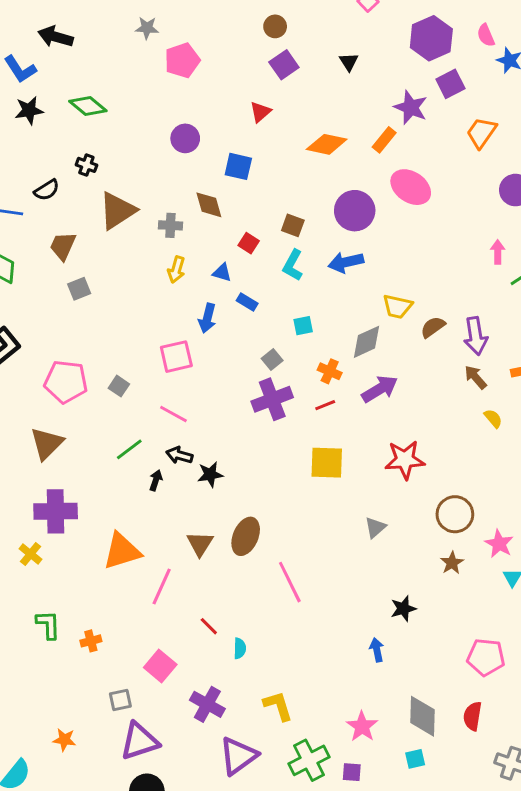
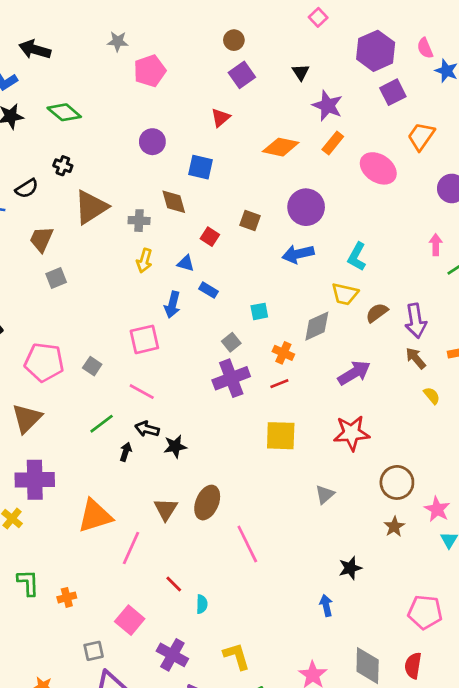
purple star: (411, 107) -> (327, 106), moved
pink ellipse: (411, 187) -> (378, 168), moved
cyan L-shape: (293, 265) -> (357, 257), moved
purple arrow: (380, 389) -> (354, 373), moved

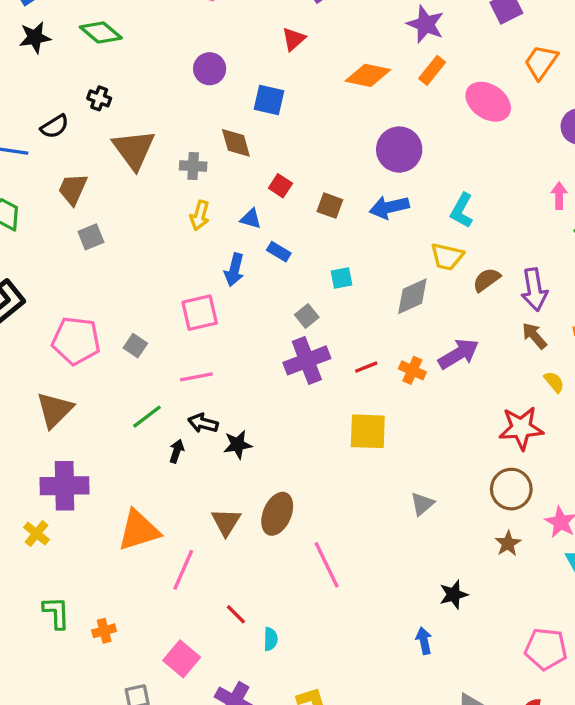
brown triangle: (91, 207) -> (134, 149), turned -33
brown square: (250, 221) -> (330, 206), moved
orange cross: (283, 353) -> (412, 370), moved
pink line: (142, 392) -> (196, 377), turned -40
red star: (352, 433) -> (521, 428), moved

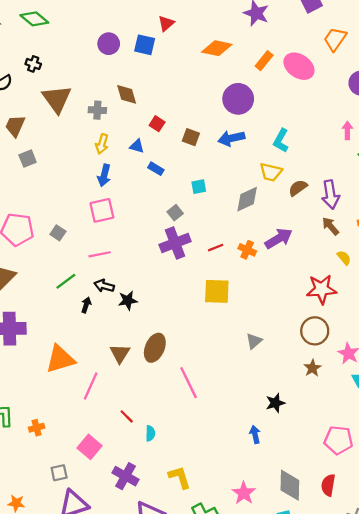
orange rectangle: (432, 70) -> (264, 61), moved
blue square: (269, 100) -> (145, 45), moved
blue arrow: (234, 270) -> (104, 175), moved

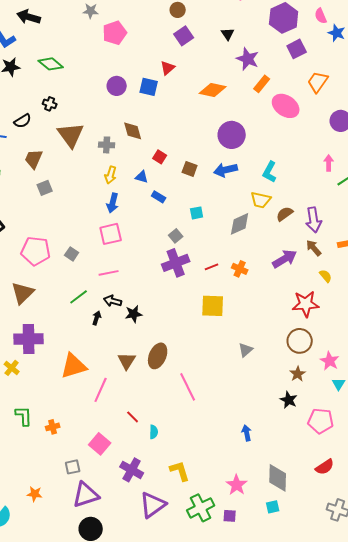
orange rectangle: (264, 61) -> (262, 84), moved
purple arrow: (279, 239) -> (285, 259), moved
black star: (275, 403) -> (289, 400), moved, turned -30
pink pentagon: (338, 440) -> (321, 421), moved
red semicircle: (328, 485) -> (325, 467), moved, turned -132

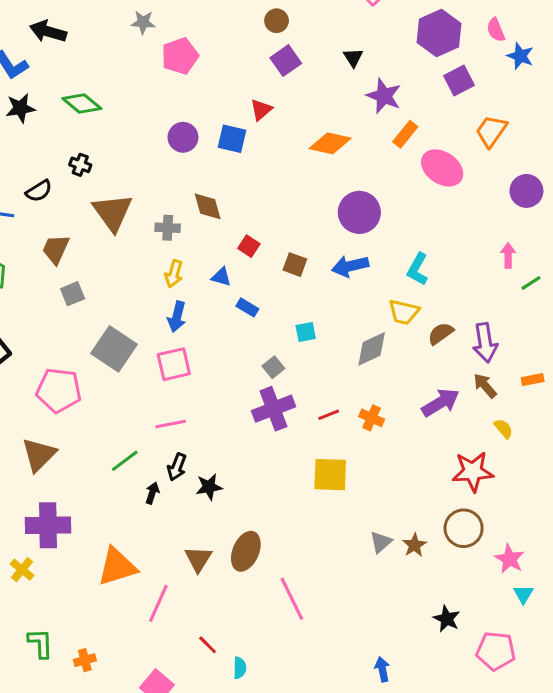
gray square: (72, 254) -> (114, 349), moved, size x2.0
black arrow: (113, 301) -> (177, 467), turned -84
brown star: (298, 374) -> (415, 545), moved

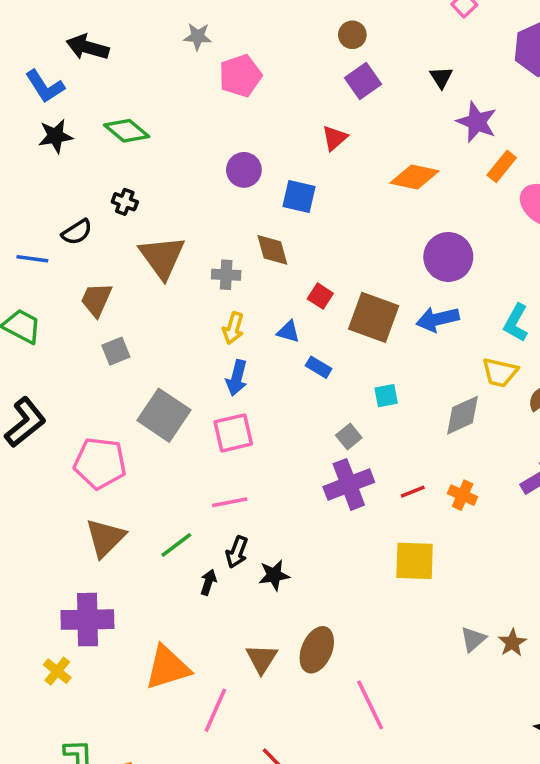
blue square: (232, 139) -> (299, 197), moved
brown square: (295, 265) -> (374, 317), size x1.8
brown triangle: (39, 455) -> (105, 538), moved

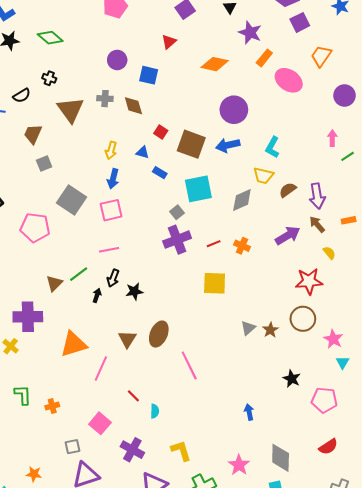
gray cross: (226, 275) -> (105, 99), moved
cyan square: (386, 396) -> (198, 189), size x2.0
brown triangle: (105, 538) -> (54, 283), moved, size x0.7

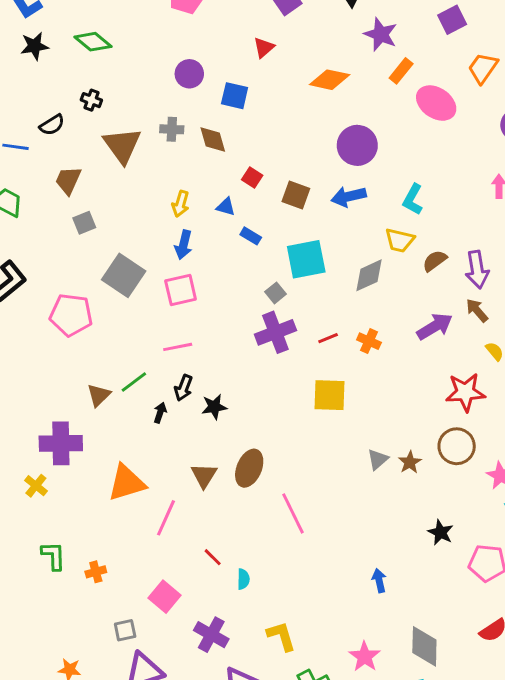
brown square: (191, 144) -> (296, 195), size x0.7

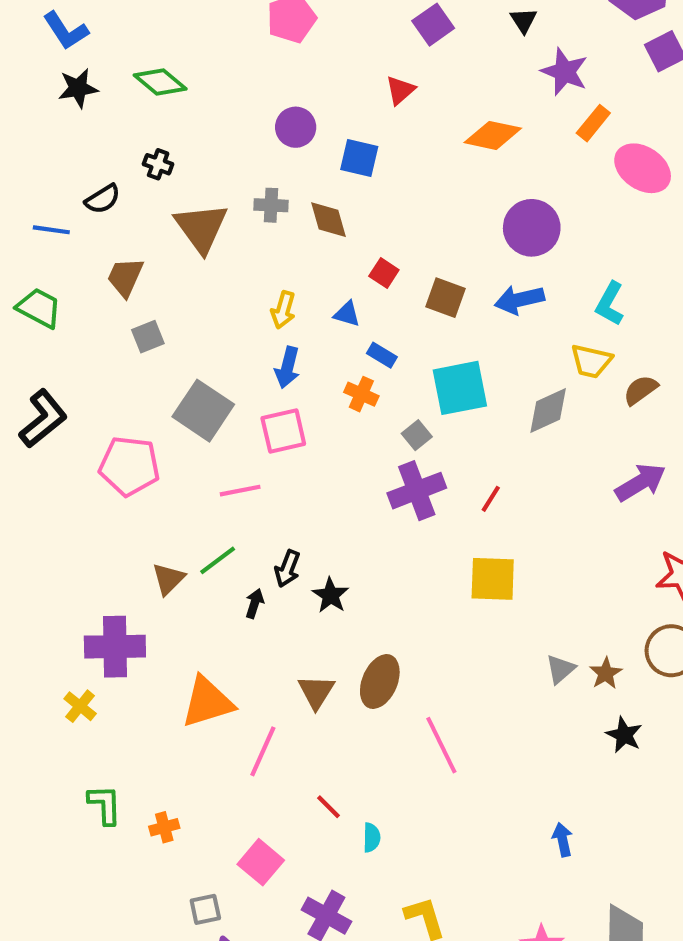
red line: (328, 338) -> (491, 499), turned -36
orange cross: (369, 341) -> (361, 394), moved
pink line: (178, 347) -> (240, 491), moved
black star: (214, 407) -> (331, 595), turned -30
black star: (441, 532) -> (624, 735), moved

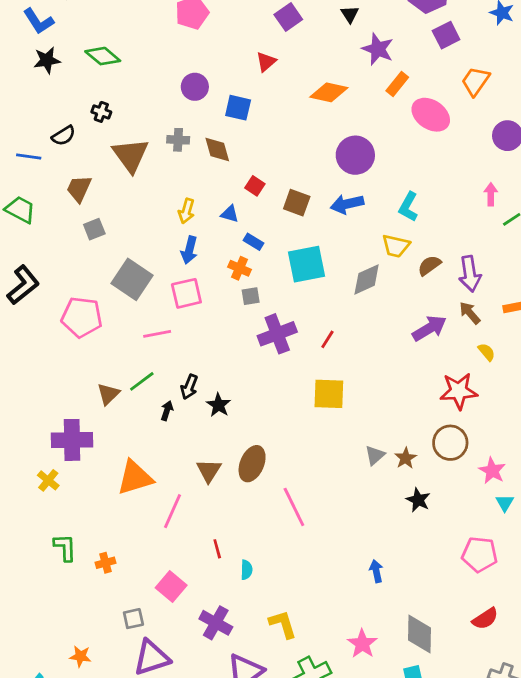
gray square: (417, 435) -> (251, 296), moved, turned 30
red line: (328, 807) -> (217, 549), turned 30

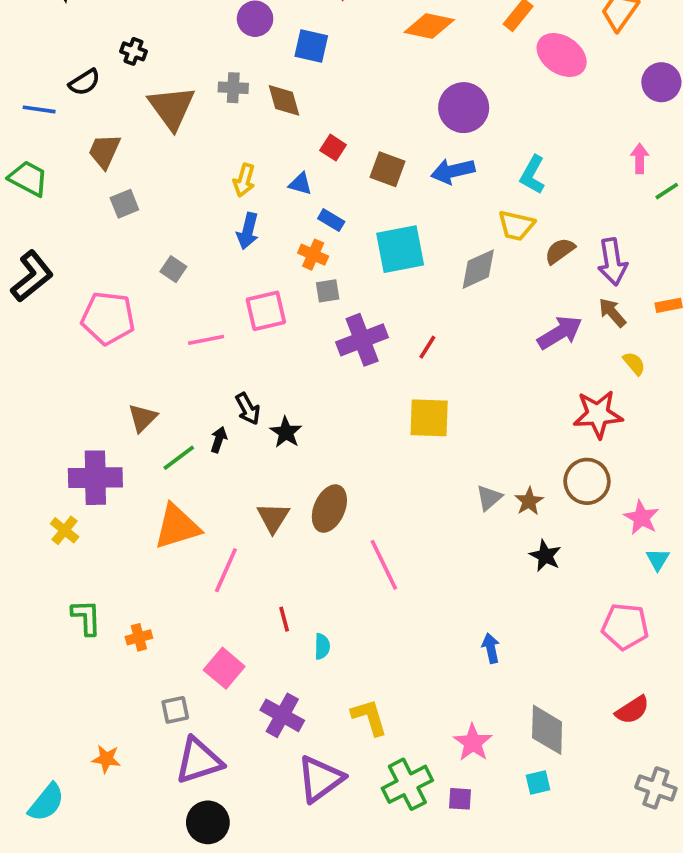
gray square: (132, 279) -> (173, 269), size x0.5
pink square: (186, 293) -> (266, 311), moved
green line: (142, 381) -> (179, 458), moved
black arrow: (189, 387) -> (248, 409), turned -50

